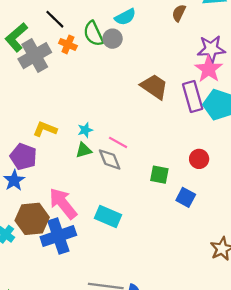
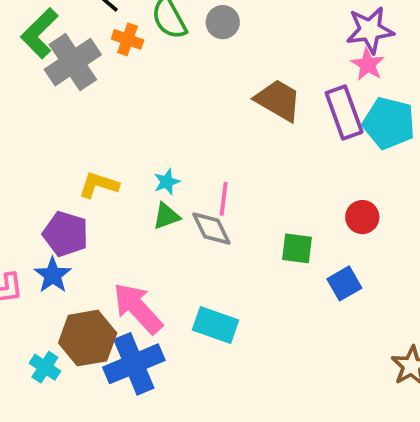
gray circle: (113, 39) -> (223, 22), moved
pink star: (209, 69) -> (368, 64), size x0.7
pink line: (118, 142) -> (224, 199), turned 72
blue square: (186, 197) -> (344, 283), turned 36

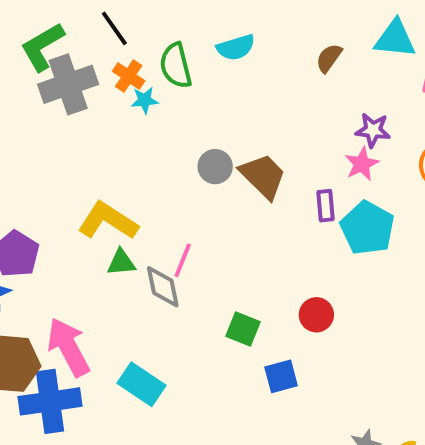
gray circle: (223, 22) -> (215, 167), moved
purple star: (370, 30) -> (373, 130), size x0.7
purple rectangle: (344, 112) -> (326, 206), size x0.6
cyan star: (167, 182) -> (145, 100), moved
yellow L-shape: (99, 185) -> (108, 221), moved, size x1.4

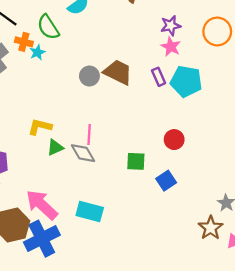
yellow L-shape: (108, 221) -> (40, 127), size x0.7

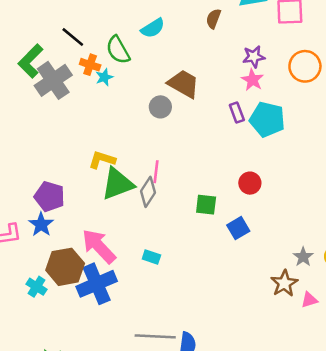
brown trapezoid: (118, 72) -> (183, 84), moved
green triangle: (55, 147) -> (118, 184), size x1.8
gray diamond: (83, 153) -> (148, 192), turned 60
cyan rectangle: (90, 212) -> (151, 257), size x0.6

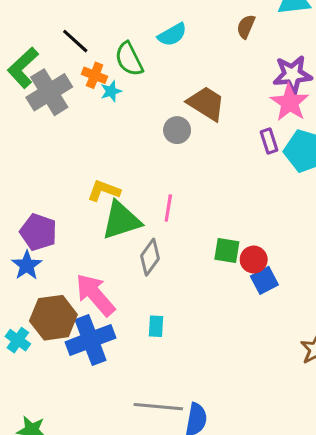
purple star: (254, 57) -> (292, 75), size x1.4
pink star: (252, 80) -> (290, 103), size x1.4
red circle: (250, 183) -> (254, 260), moved
gray diamond: (148, 192) -> (150, 257), moved
cyan rectangle: (151, 257) -> (156, 326), moved, turned 72

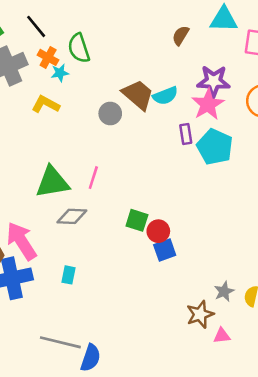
cyan semicircle: (172, 35) -> (165, 96), moved
yellow L-shape: (104, 191) -> (46, 104), moved
gray diamond: (150, 257) -> (72, 216), turned 48

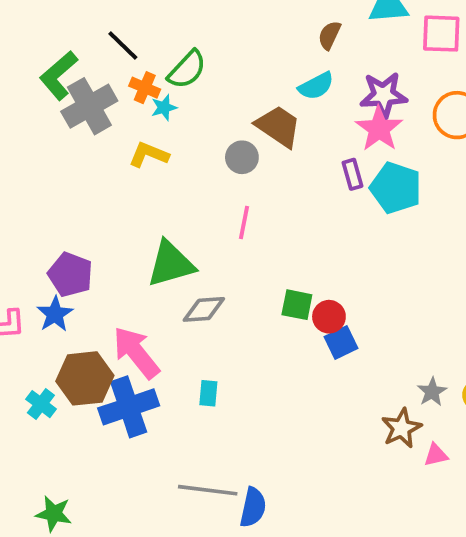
green semicircle: (79, 48) -> (187, 70), turned -112
cyan semicircle: (165, 96) -> (316, 86), moved
pink line: (93, 178) -> (244, 222), moved

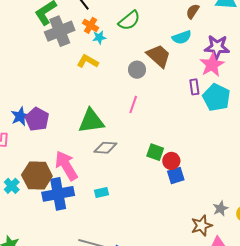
green semicircle: (187, 70) -> (129, 21), moved
blue star: (55, 314) -> (20, 116), moved
cyan rectangle: (208, 393) -> (102, 193), turned 64

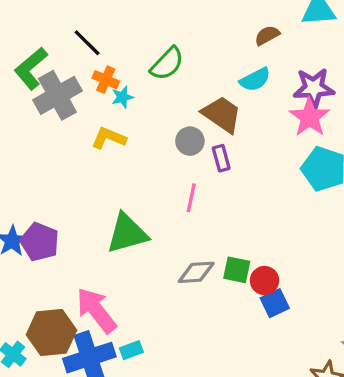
brown semicircle: (193, 11) -> (267, 35), turned 35
purple rectangle: (194, 87) -> (221, 158), moved
gray diamond: (105, 148) -> (196, 272), moved
cyan rectangle: (102, 193) -> (131, 350), moved

